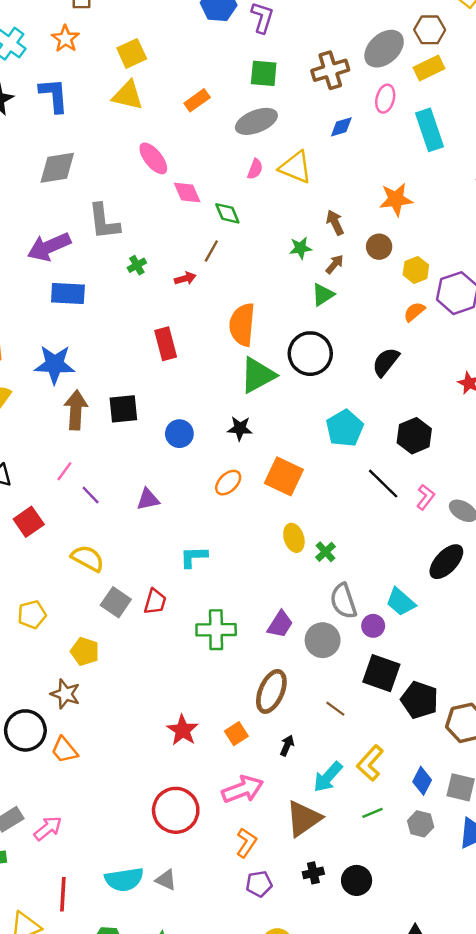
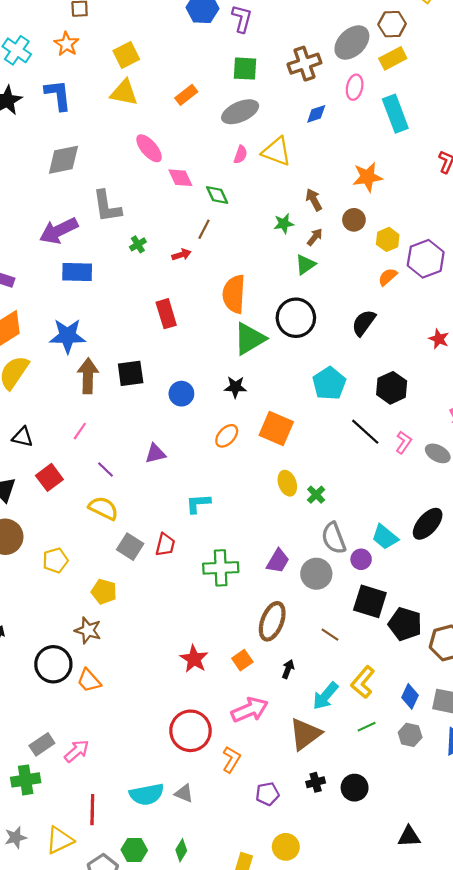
purple line: (91, 495) -> (105, 470), moved
black ellipse: (446, 562) -> (428, 524), moved
orange L-shape: (246, 843) -> (231, 759), moved

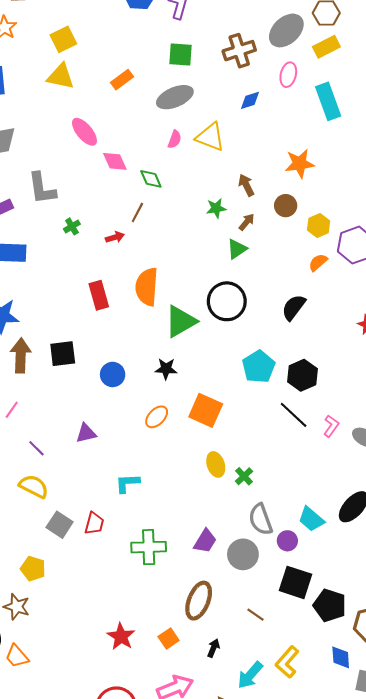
orange semicircle: (234, 294) -> (147, 287), moved
black hexagon: (392, 388) -> (302, 375), moved
blue diamond: (410, 696) -> (341, 657), moved, turned -30

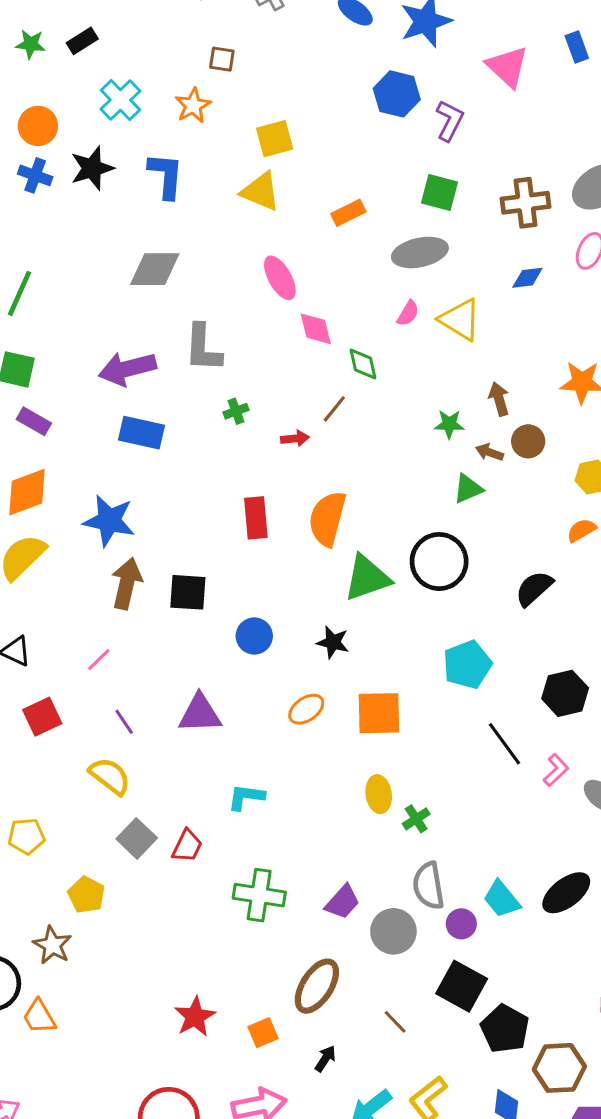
brown circle: (286, 206) -> (528, 441), moved
brown arrow: (247, 222) -> (490, 452), turned -120
black hexagon: (302, 375) -> (565, 693), moved
orange square: (206, 410) -> (379, 713), turned -36
purple triangle: (86, 433) -> (200, 714), size x1.4

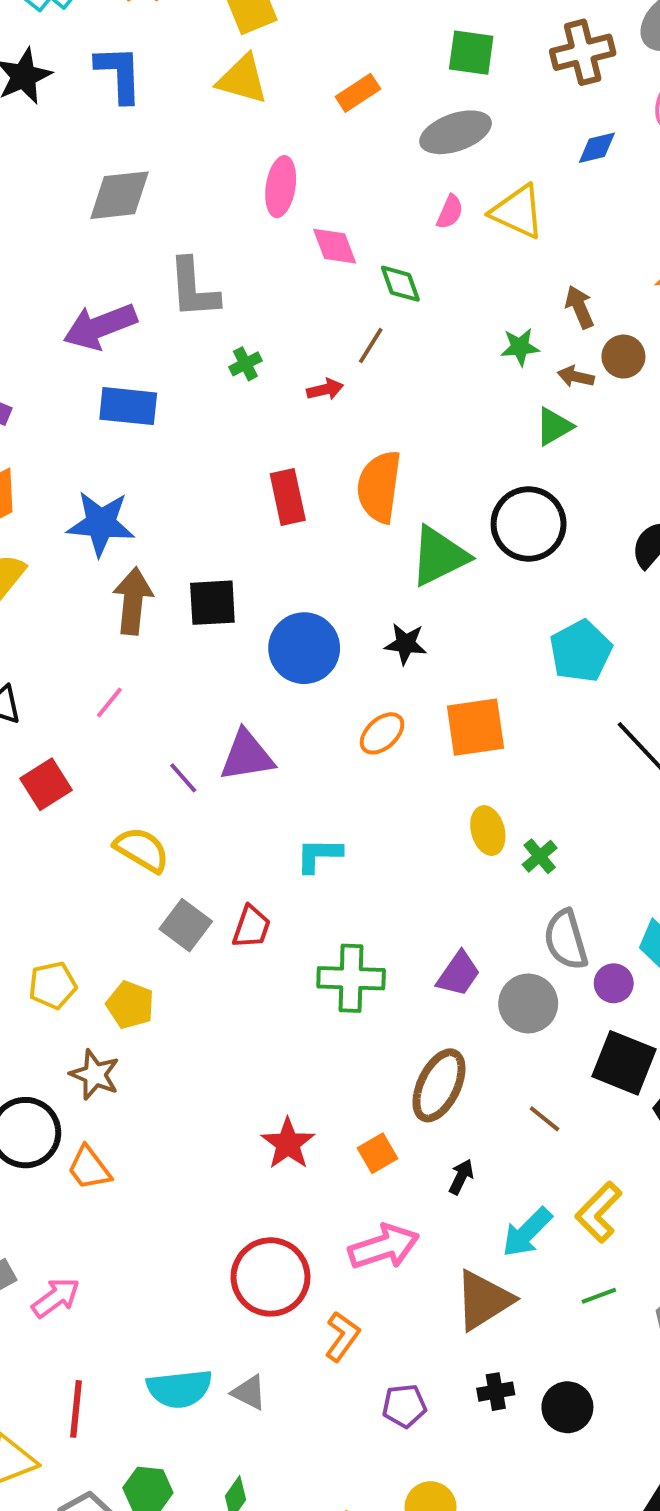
pink ellipse: (280, 278) -> (281, 187), turned 45
blue circle: (254, 636) -> (304, 648), size x1.5
purple line: (124, 722) -> (183, 778), moved
yellow pentagon: (26, 836) -> (53, 985), moved

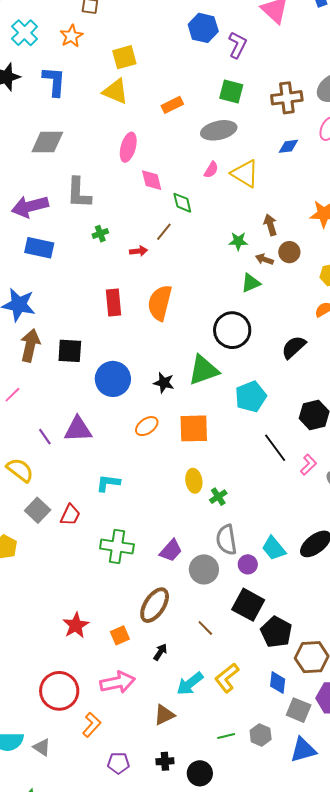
green triangle: (439, 556) -> (203, 370), moved
green line: (599, 1296) -> (226, 736), moved
brown triangle: (483, 1300) -> (164, 715), size x0.7

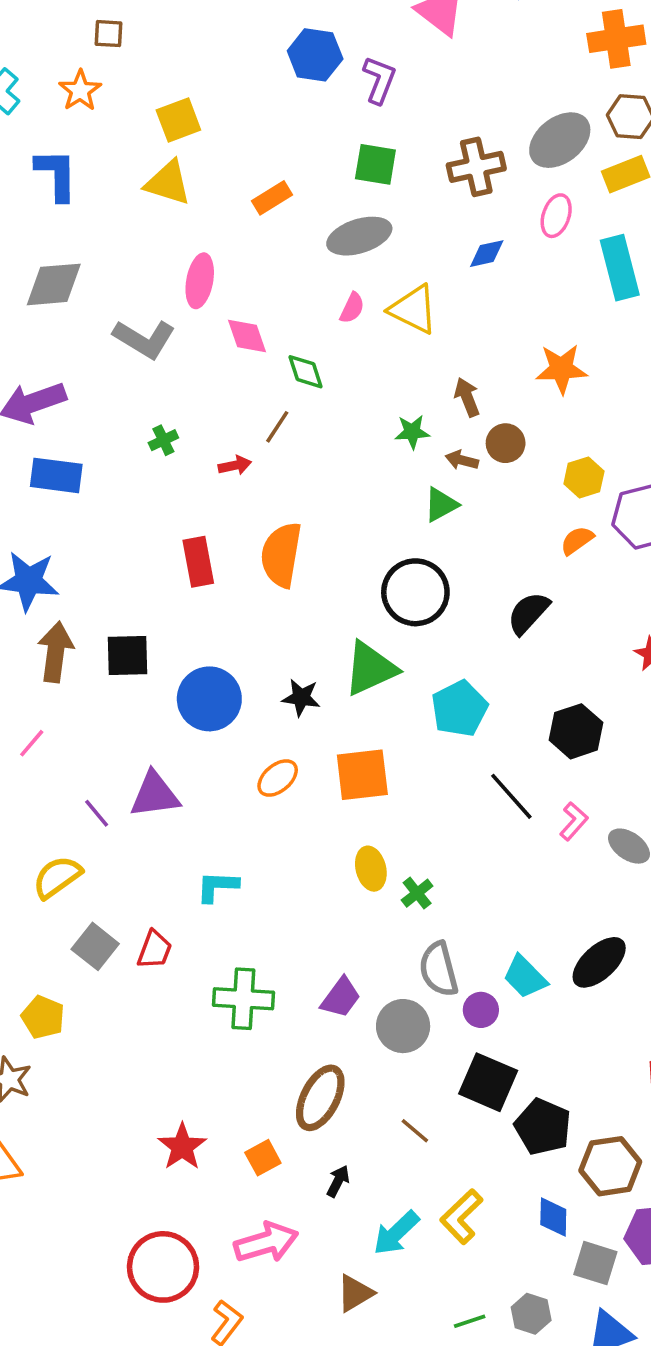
gray L-shape: (79, 193) -> (144, 339), moved, turned -56
yellow semicircle: (20, 470) -> (57, 877), turned -68

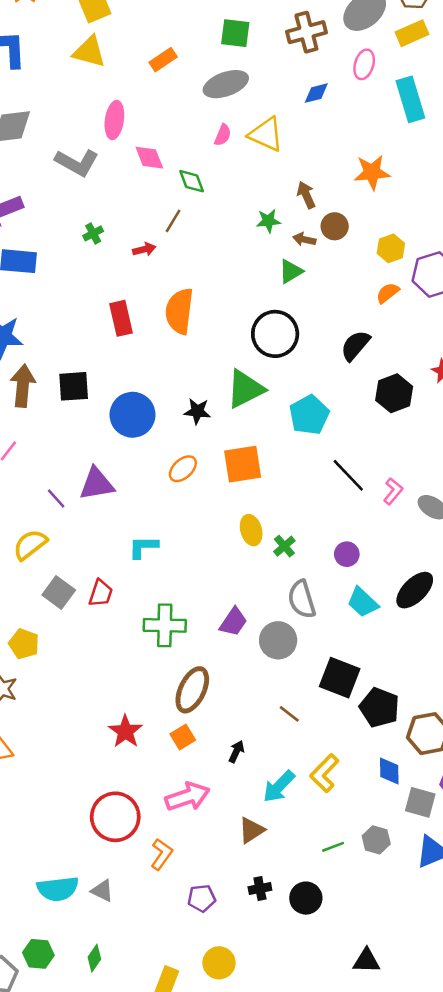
black hexagon: (576, 731) -> (394, 393), moved
purple circle: (481, 1010) -> (347, 554), moved
brown ellipse: (320, 1098) -> (192, 690), moved

